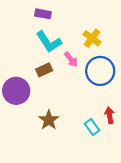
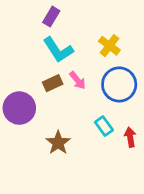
purple rectangle: (43, 14) -> (51, 17), turned -70
pink arrow: (71, 59) -> (78, 80), moved
cyan rectangle: (92, 127) -> (104, 126), moved

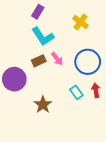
yellow cross: (109, 46) -> (81, 22), moved
red arrow: (130, 137) -> (96, 90), moved

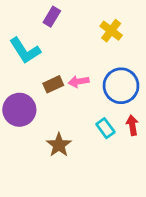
cyan L-shape: (43, 36) -> (25, 50), moved
pink arrow: (57, 59) -> (79, 82), turned 120

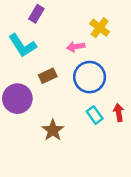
purple rectangle: (52, 17) -> (36, 14), moved
pink arrow: (79, 82) -> (76, 47), moved
blue circle: (121, 86) -> (90, 77), moved

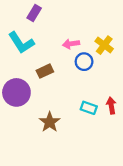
yellow cross: (100, 28) -> (104, 45), moved
blue circle: (90, 77) -> (84, 62), moved, size x0.6
cyan rectangle: (95, 115) -> (89, 108), turned -35

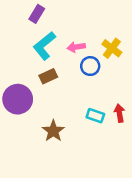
cyan L-shape: (21, 43) -> (44, 46), moved, turned 84

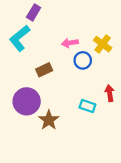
cyan L-shape: (44, 46) -> (20, 38), moved
purple circle: (18, 99) -> (27, 101), moved
red arrow: (119, 113) -> (110, 93), moved

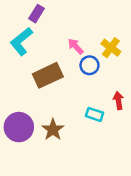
pink arrow: (70, 43) -> (76, 46), turned 56
brown rectangle: (44, 70) -> (48, 75), size x1.6
purple circle: (27, 101) -> (19, 127), moved

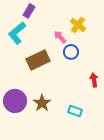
yellow cross: (111, 48) -> (78, 25), moved
cyan rectangle: (95, 114) -> (75, 111), moved

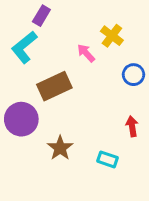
blue circle: (71, 52) -> (133, 75), moved
red arrow: (94, 80) -> (132, 126), moved
purple circle: (15, 101) -> (21, 119), moved

